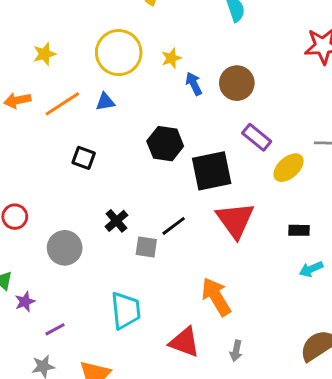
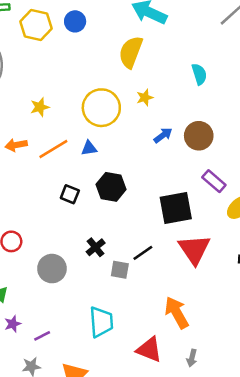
yellow star: (171, 58) -> (145, 98), moved
blue arrow: (194, 84) -> (163, 135), turned 78
black hexagon: (165, 144) -> (111, 187), moved
purple star: (25, 302) -> (13, 324), moved

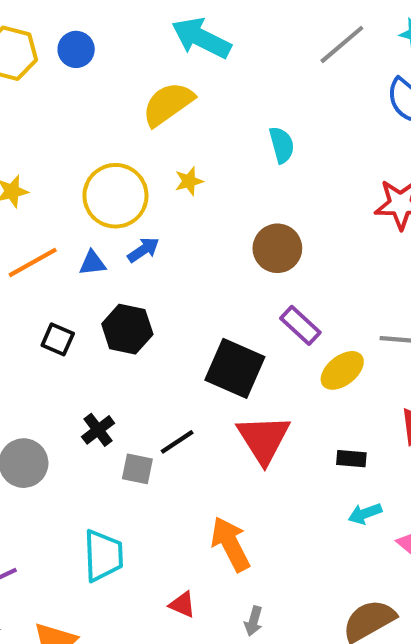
yellow semicircle: (131, 52) -> (168, 104), turned 32
blue arrow: (163, 135) -> (143, 250), moved
black square: (176, 208) -> (235, 368), turned 32
red triangle: (149, 350) -> (182, 605), size x0.6

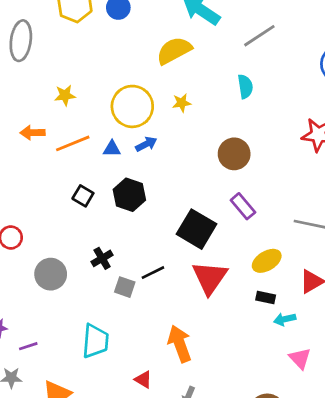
gray line: (342, 44) -> (259, 36), moved
yellow ellipse: (342, 370) -> (267, 261), moved
cyan arrow: (365, 514) -> (285, 319), moved

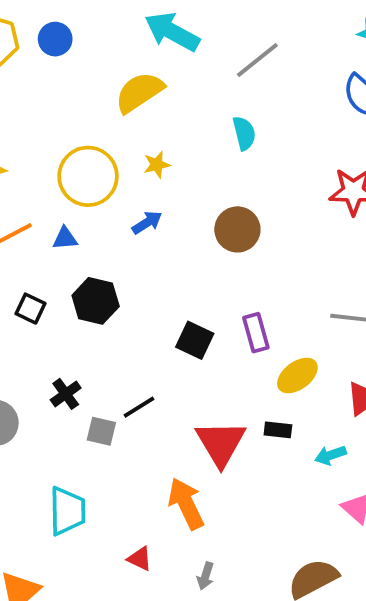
blue arrow: (146, 144) -> (147, 223), moved
purple rectangle: (243, 206) -> (256, 333), moved, turned 30
black square: (197, 229) -> (195, 340), size x0.7
red triangle: (210, 278) -> (221, 443), moved
black rectangle: (266, 298) -> (278, 430), moved

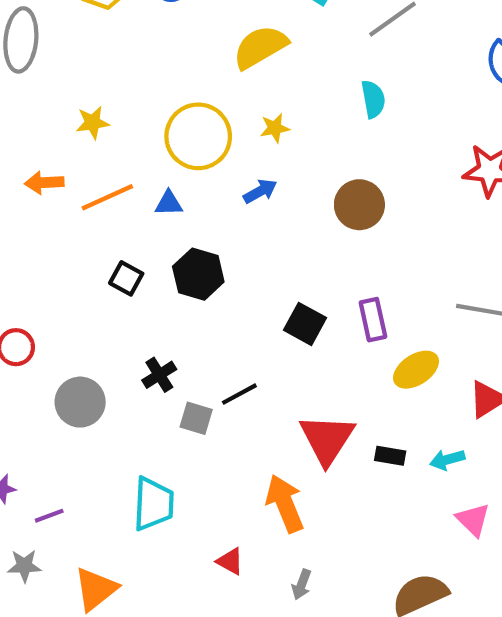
black rectangle: (278, 430) -> (390, 456), moved

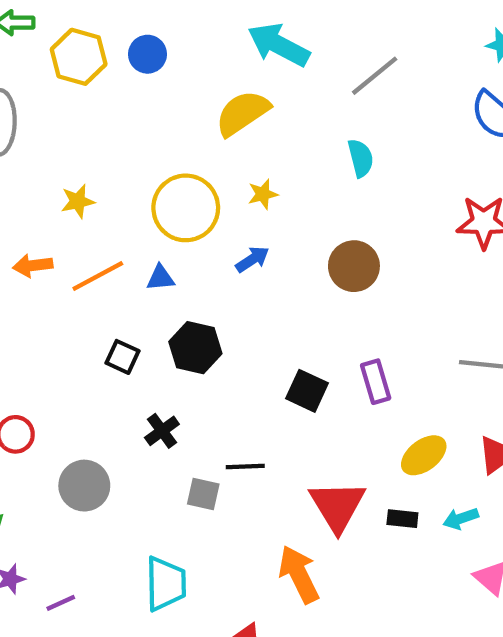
yellow ellipse: (416, 370) -> (424, 455), moved
black cross: (159, 375) -> (162, 431), moved
black line: (239, 394) -> (245, 466), turned 30

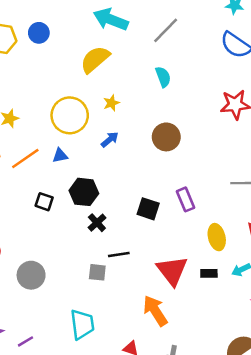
black cross: (162, 431) -> (97, 223), moved
yellow ellipse: (424, 455) -> (217, 237), turned -60

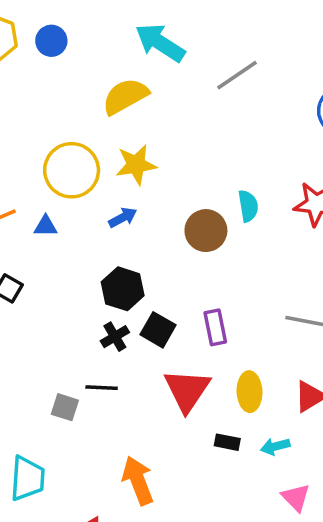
cyan semicircle: (163, 77) -> (248, 206), moved
yellow star: (111, 103) -> (136, 165), size x1.6
black hexagon: (84, 192) -> (123, 289), moved
black cross: (97, 223) -> (115, 337), moved
red triangle: (172, 271) -> (187, 390), moved

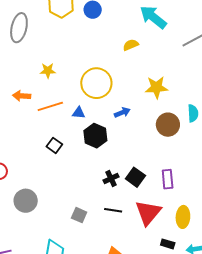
yellow semicircle: (125, 96) -> (131, 45), size x0.6
yellow star: (136, 165) -> (156, 87), moved
black hexagon: (123, 289) -> (95, 136), moved
black line: (102, 388) -> (113, 210), moved

